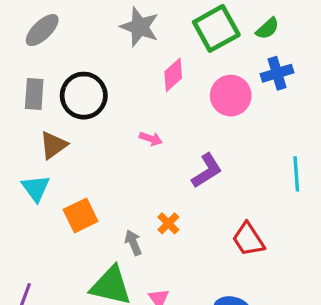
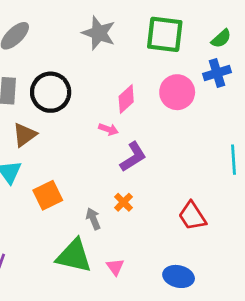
green square: (216, 28) -> (165, 34), turned 36
green semicircle: (267, 28) -> (221, 39), moved
pink diamond: (173, 75) -> (126, 99), moved
purple L-shape: (207, 171) -> (133, 157), moved

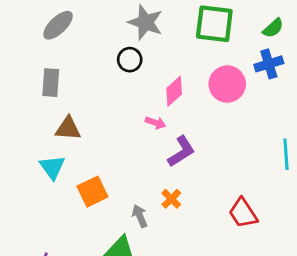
black circle: (51, 92) -> (130, 60), moved, size x0.6
brown triangle: (24, 135) -> (68, 128), turned 40

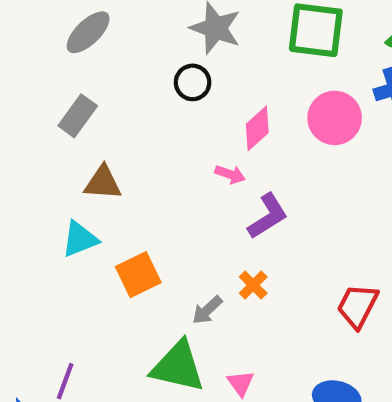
gray rectangle: (51, 83) -> (78, 116), turned 32
cyan triangle: (52, 167) -> (80, 239), turned 44
red trapezoid: (243, 213) -> (358, 306), turned 60
gray arrow: (140, 216) -> (207, 310), turned -110

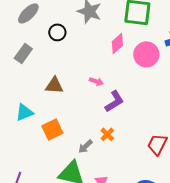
black circle: (193, 82) -> (57, 32), moved
pink diamond: (257, 128) -> (117, 43), moved
brown triangle: (103, 183) -> (54, 85), moved

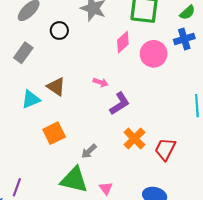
brown triangle: (54, 85) -> (56, 87), turned 30
cyan triangle: (24, 112) -> (31, 99), moved
orange cross: (107, 134) -> (134, 139), moved, size x1.5

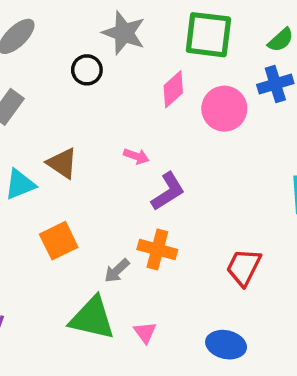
black circle: (59, 31) -> (87, 70), moved
orange cross: (134, 139) -> (157, 250), moved, turned -30

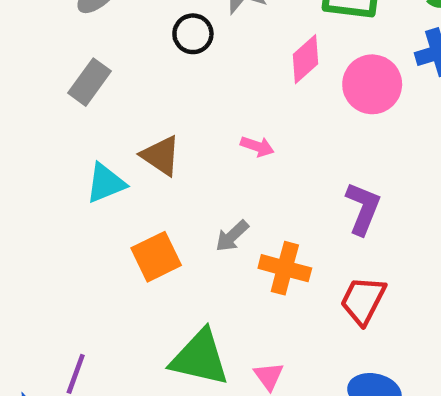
purple L-shape: (168, 191) -> (363, 208), moved, turned -36
red trapezoid: (244, 267) -> (363, 300), moved
gray arrow: (117, 271) -> (232, 236), moved

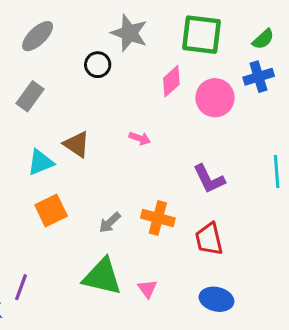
purple L-shape: (363, 208) -> (209, 179), turned 132
gray arrow: (232, 236) -> (110, 223), moved
orange square: (156, 257) -> (51, 211), moved
red trapezoid: (363, 300) -> (209, 239), turned -40

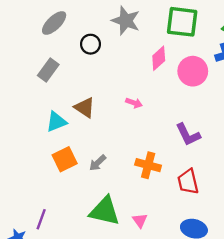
black circle: (98, 65) -> (91, 44), moved
gray arrow: (110, 223) -> (98, 163), moved

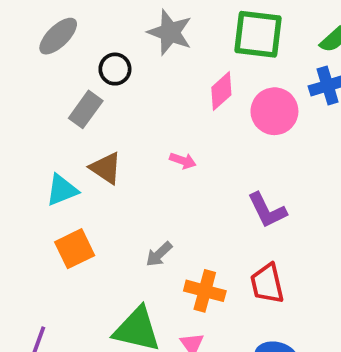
gray rectangle: (48, 70) -> (86, 109), moved
gray arrow: (98, 163) -> (159, 254), moved
orange cross: (148, 165) -> (205, 291), moved

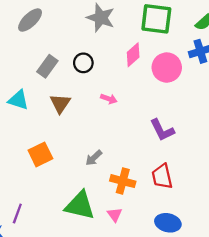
black circle: (115, 69) -> (83, 63), moved
brown triangle: (106, 168) -> (60, 103), turned 30
cyan triangle: (62, 190) -> (18, 100), moved, turned 40

